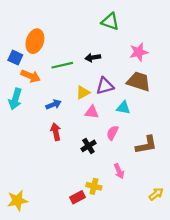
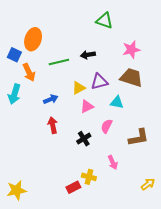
orange arrow: (31, 76) -> (29, 72), turned 42
pink triangle: (92, 112) -> (87, 106), turned -32

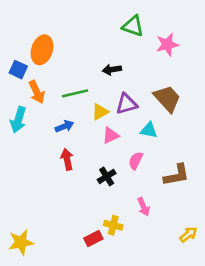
pink star: (131, 50) -> (167, 45), moved
green line: (59, 62) -> (75, 93), moved
brown trapezoid: (131, 78) -> (167, 99), turned 30

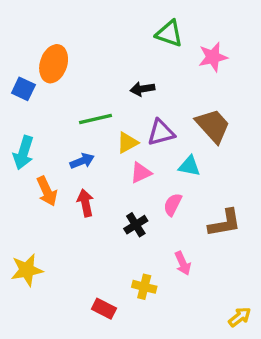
orange arrow: (37, 92) -> (47, 191), moved
yellow arrow: (188, 234) -> (240, 317), moved
red rectangle: (93, 238) -> (104, 309), moved, turned 54
yellow star: (21, 242) -> (27, 270), moved

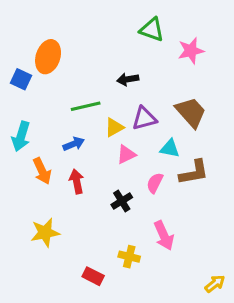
brown L-shape: (225, 223) -> (194, 172), moved
pink arrow: (183, 263) -> (164, 236), size x1.4
yellow star: (27, 270) -> (45, 233), moved

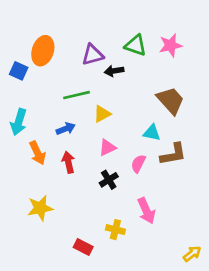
green triangle: (152, 30) -> (136, 45), moved
purple triangle: (144, 118) -> (93, 55), moved
pink triangle: (126, 154) -> (107, 148), moved

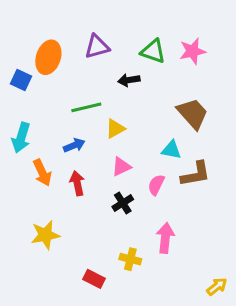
purple triangle: (93, 55) -> (97, 47), moved
pink arrow: (146, 211) -> (165, 238), turned -150

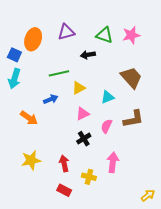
cyan arrow: (21, 138) -> (14, 79), moved
cyan triangle: (171, 150) -> (108, 97), moved, turned -32
orange arrow: (42, 173) -> (29, 118), turned -30
red arrow: (77, 183) -> (64, 163), moved

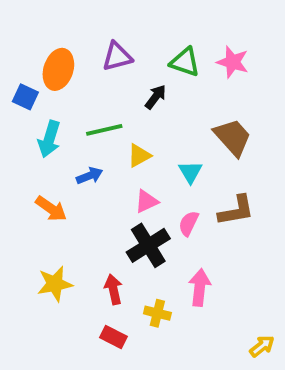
pink star: (131, 35) -> (233, 62), turned 30
black arrow: (88, 55) -> (156, 97), turned 136
cyan arrow: (14, 79) -> (49, 139), moved
cyan triangle: (108, 97) -> (190, 172), turned -40
black cross: (84, 139) -> (148, 245), size x1.6

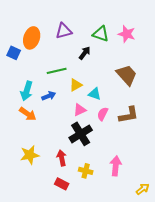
cyan arrow: (49, 139) -> (27, 91), moved
cyan triangle: (190, 172) -> (95, 94), moved, turned -40
pink semicircle: (189, 223) -> (103, 114), moved
pink arrow: (200, 288) -> (116, 166), moved

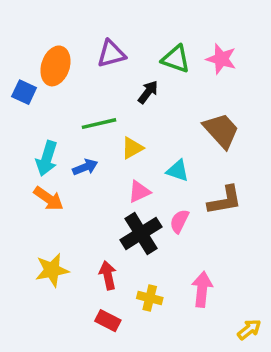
cyan triangle: (95, 94) -> (178, 171), moved
pink semicircle: (103, 114) -> (179, 221), moved

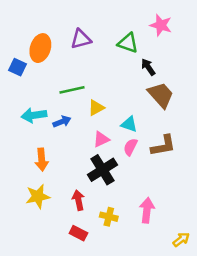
pink star: (221, 59) -> (161, 25), moved
black arrow: (148, 92) -> (148, 67), moved, turned -72
cyan arrow: (47, 158) -> (34, 115), turned 65
orange arrow: (49, 199) -> (42, 160), moved, turned 50
pink semicircle: (179, 221) -> (130, 147), moved

